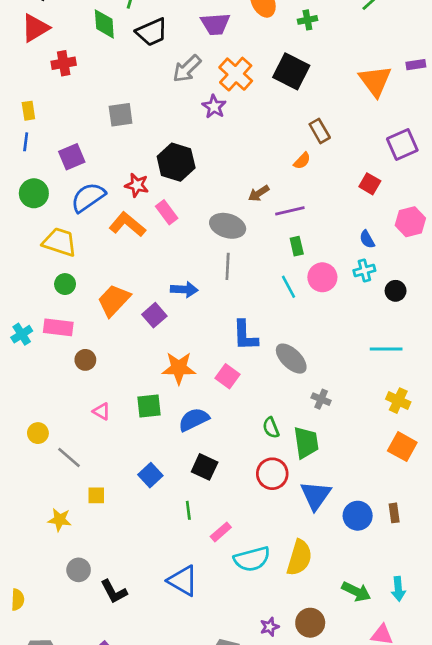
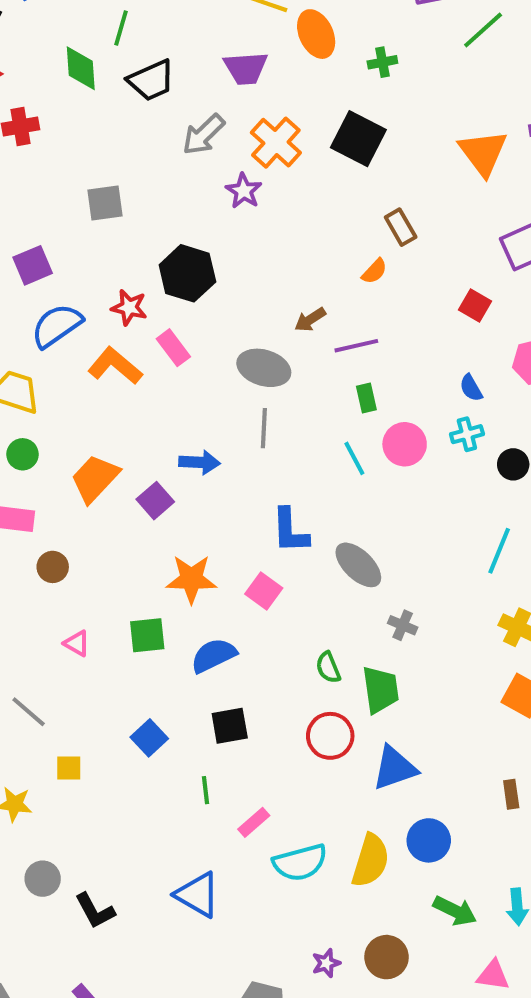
cyan line: (386, 349) -> (499, 551), turned -68
black square: (205, 467) -> (230, 726), turned -35
blue triangle: (316, 495) -> (395, 768), turned 36
blue circle: (358, 516) -> (429, 840), moved

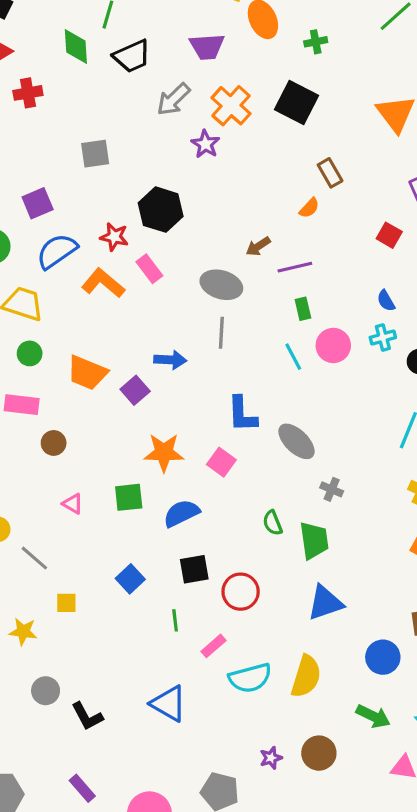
orange trapezoid: (95, 478) -> (87, 373), turned -111
red circle: (330, 736) -> (241, 592), moved
blue circle: (429, 840) -> (383, 657), moved

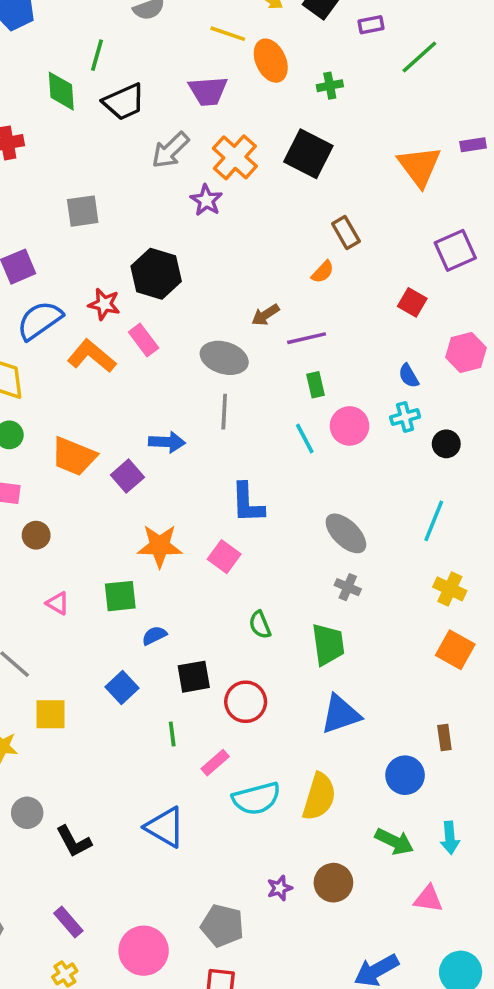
gray ellipse: (297, 441) -> (346, 533), moved
blue semicircle: (181, 513) -> (154, 635), moved, size x0.6
green semicircle: (273, 523) -> (260, 625), moved
yellow square: (66, 603) -> (50, 714), size x1.4

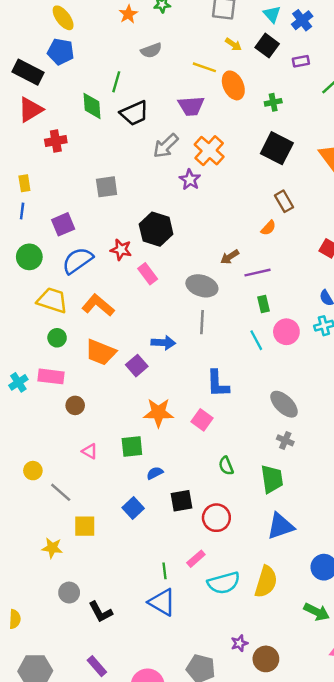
black square: (308, 154) -> (277, 148), moved
orange L-shape: (92, 356) -> (98, 305), moved
green line: (172, 734) -> (165, 571), moved
brown circle: (333, 883) -> (266, 659), moved

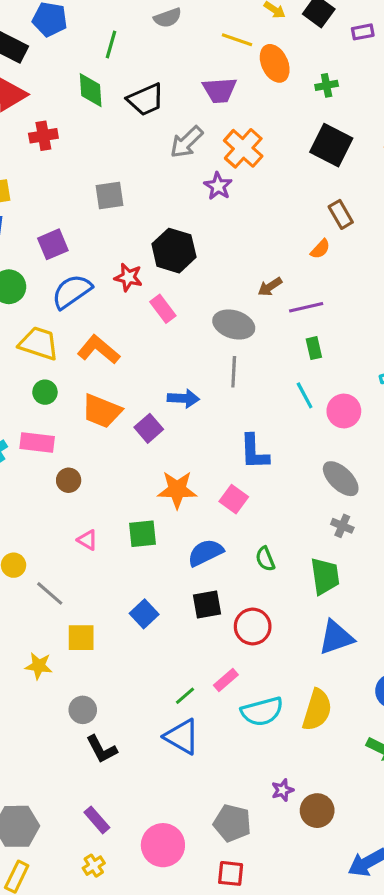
green line: (116, 82) -> (111, 44), moved
pink circle: (286, 332) -> (344, 411), moved
blue semicircle: (155, 473) -> (205, 553), moved, size x1.6
green line: (165, 571) -> (185, 696), turned 56
gray circle: (69, 593) -> (83, 710), moved

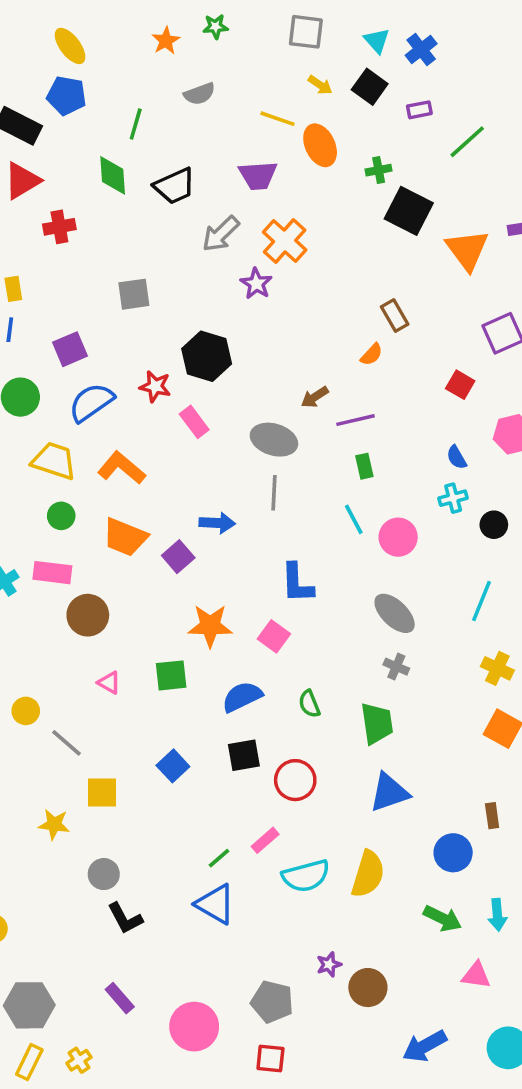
black square: (331, 145) -> (409, 211), moved
brown circle: (69, 480) -> (88, 615), size x1.5
yellow cross: (94, 866) -> (79, 1060), moved

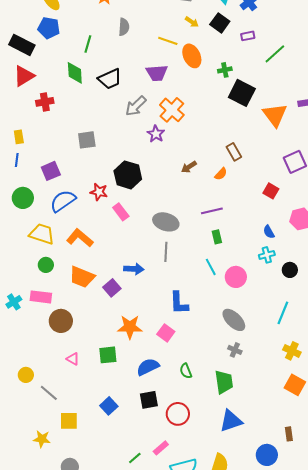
gray semicircle: (199, 94) -> (124, 27), turned -66
brown arrow: (315, 397) -> (189, 167), moved

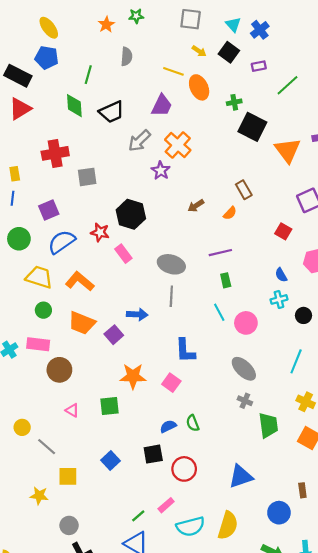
purple trapezoid: (157, 73) -> (162, 106), turned -60
red cross: (45, 102) -> (55, 153), moved, size x1.4
blue semicircle: (148, 367) -> (168, 426), moved, size x0.7
green trapezoid: (224, 382) -> (268, 425), moved

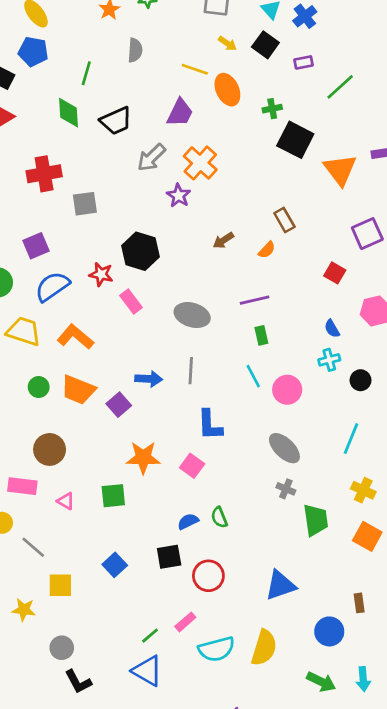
gray line: (171, 296) -> (191, 371), moved
green circle: (43, 310) -> (39, 387), moved
pink rectangle: (38, 344) -> (22, 486), moved

